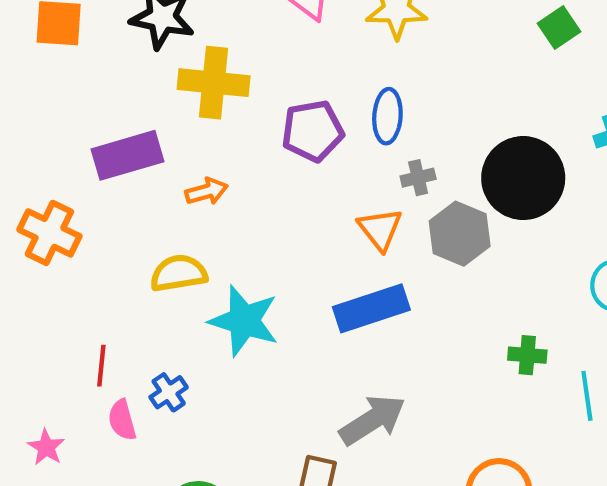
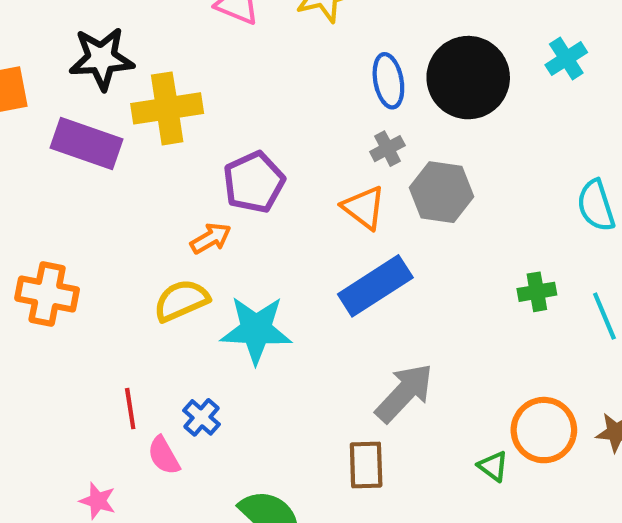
blue ellipse: (387, 116) -> (388, 81), moved
purple pentagon: (313, 131) -> (254, 182), moved
purple rectangle: (127, 155) -> (87, 144), moved, turned 50
black circle: (523, 178) -> (468, 78), moved
orange arrow: (207, 191) -> (211, 238), moved

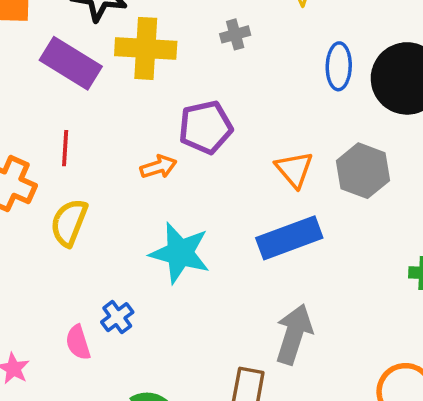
gray cross: (387, 149) -> (235, 34), moved
yellow semicircle: (181, 300) -> (69, 223), moved, turned -57
gray arrow: (404, 393) -> (294, 334), turned -38
red line: (130, 409) -> (65, 148), moved

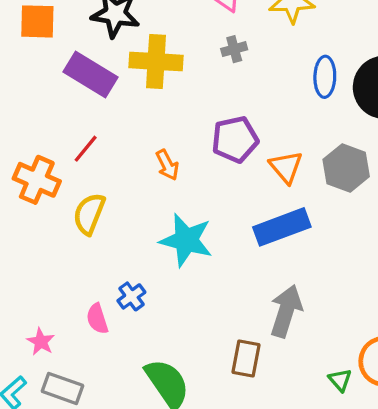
purple pentagon: (206, 127) -> (235, 139), moved
red line: (65, 148) -> (86, 149), turned 36
orange arrow: (158, 167) -> (167, 165), turned 80

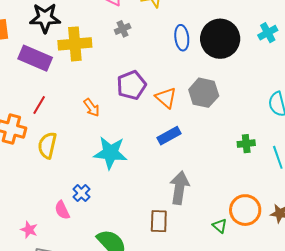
blue rectangle: (282, 227) -> (169, 136), size x0.7

